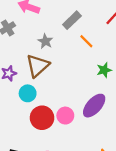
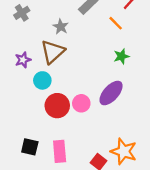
orange line: (86, 41) -> (116, 23), moved

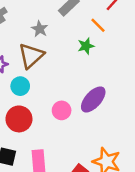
green star: (121, 56) -> (86, 46), moved
red circle: (57, 106) -> (19, 119), moved

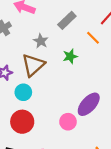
green star: (86, 46) -> (70, 56), moved
pink circle: (62, 110) -> (68, 122), moved

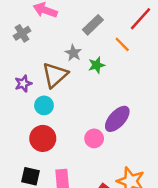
gray star: (41, 41) -> (73, 53), moved

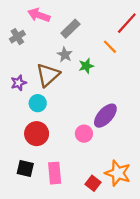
gray rectangle: (93, 25) -> (70, 29), moved

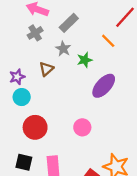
gray cross: (17, 37) -> (35, 33), moved
brown triangle: (48, 75) -> (46, 69), size x0.6
cyan circle: (38, 103) -> (22, 97), moved
purple ellipse: (105, 116) -> (104, 86), moved

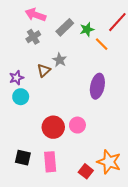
gray star: (63, 49) -> (60, 60), moved
green star: (85, 60) -> (87, 29), moved
purple ellipse: (104, 86) -> (97, 86), turned -30
red circle: (35, 127) -> (53, 127), moved

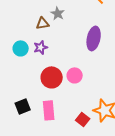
brown triangle: (44, 70) -> (43, 23), turned 32
purple star: (16, 78) -> (41, 47), moved
black square: (23, 158) -> (23, 106), turned -35

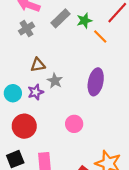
gray star: (58, 13) -> (55, 81), moved
red circle: (52, 77) -> (24, 126), moved

